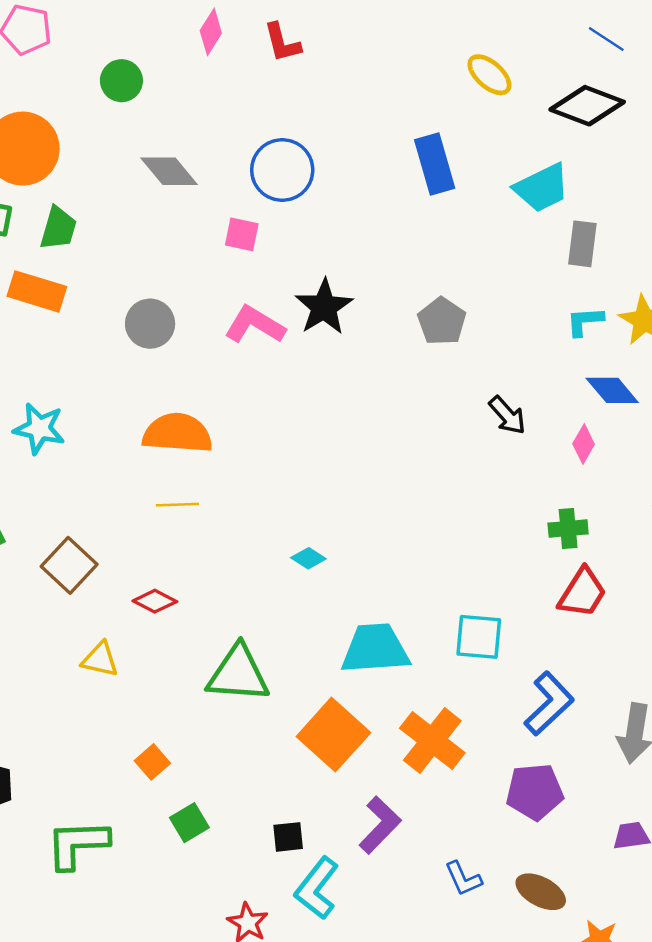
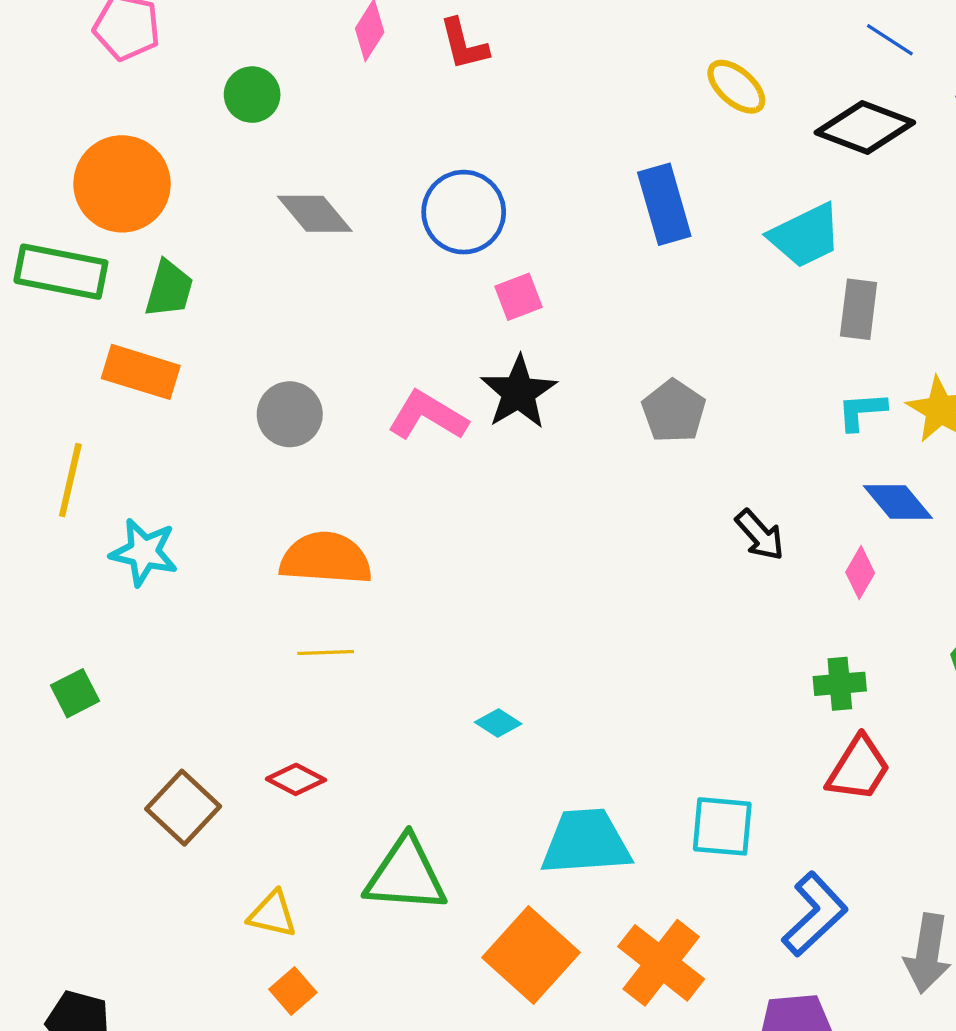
pink square: (242, 234) -> (519, 297), moved, turned -33
brown square: (69, 565) -> (183, 808), moved
yellow triangle: (100, 659) -> (272, 914), moved

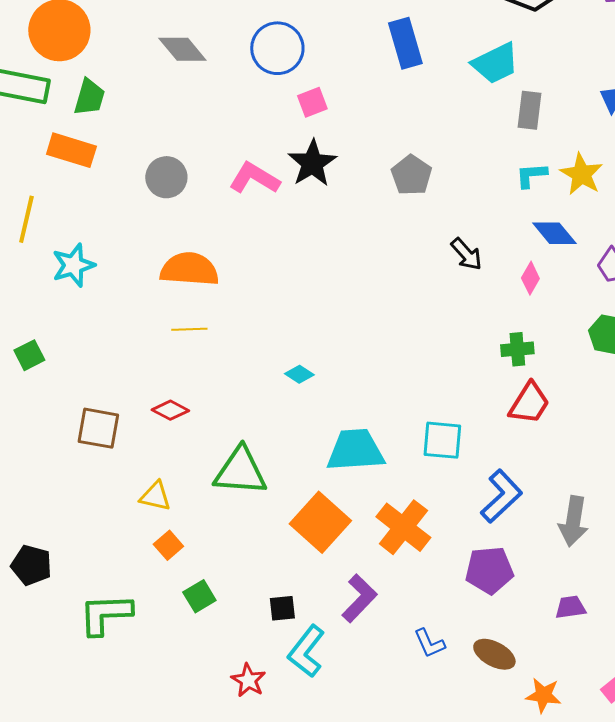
cyan star: (144, 552) -> (73, 265), turned -30
brown square: (183, 808) -> (98, 428), turned -33

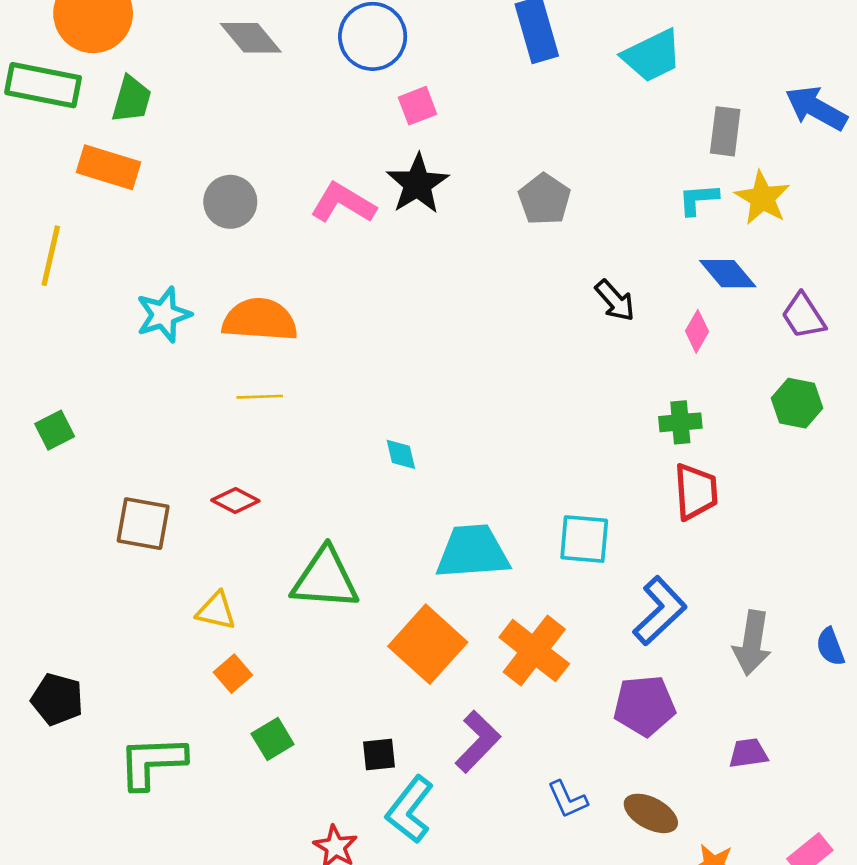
gray rectangle: (529, 110) -> (725, 131), moved
cyan star: (73, 265) -> (164, 315), moved
cyan diamond: (299, 374) -> (401, 454), turned 44
red trapezoid: (529, 403) -> (696, 492), turned -36

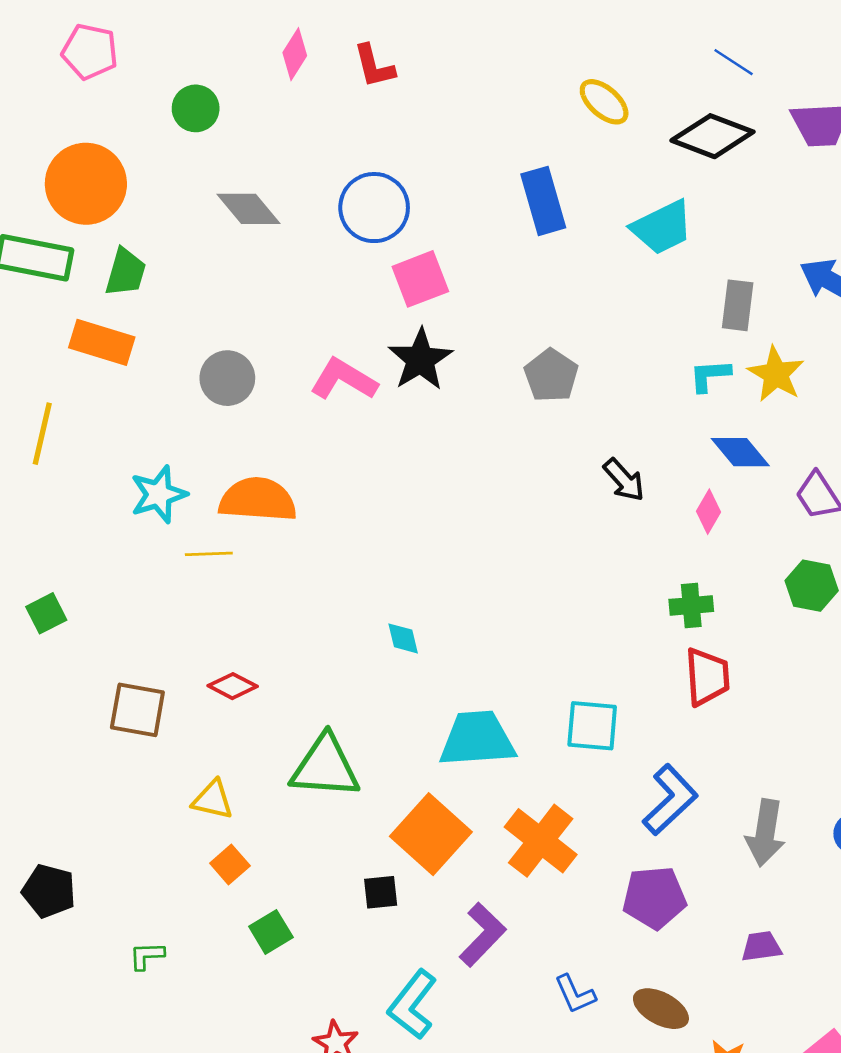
pink square: (417, 106) -> (420, 279), size x1.4
yellow line: (260, 397) -> (209, 554), moved
black square: (379, 754) -> (381, 892), moved
green L-shape: (152, 762) -> (147, 956), size x0.5

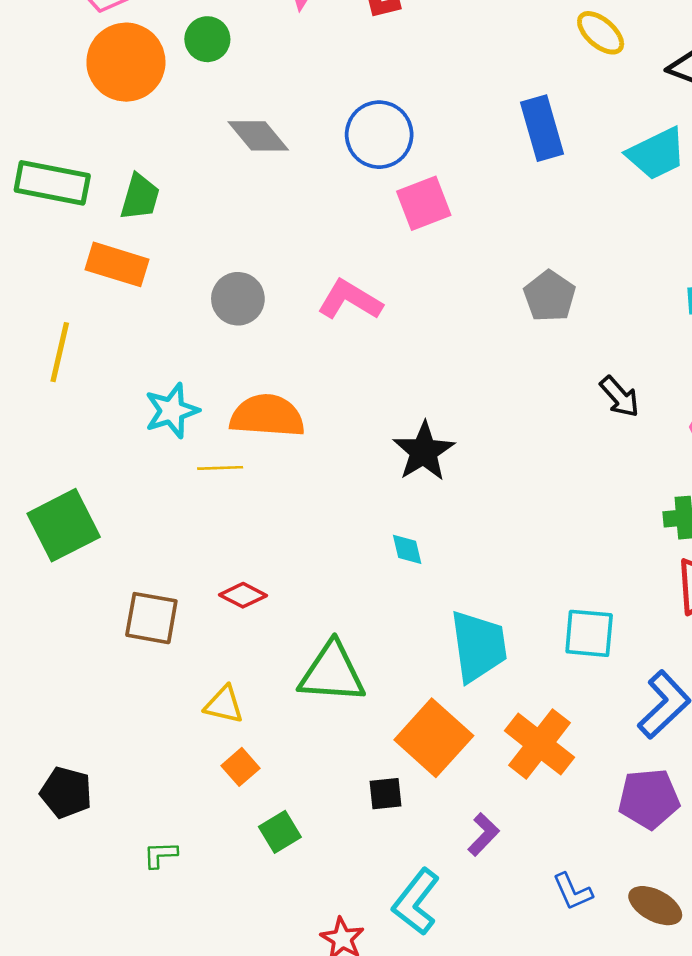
orange circle: (86, 184) -> (126, 62), moved
black star: (420, 360) -> (424, 451), moved
green square: (46, 613) -> (64, 525), size x1.8
cyan trapezoid: (477, 739) -> (478, 646), turned 86
purple L-shape: (482, 935) -> (483, 834), size x0.7

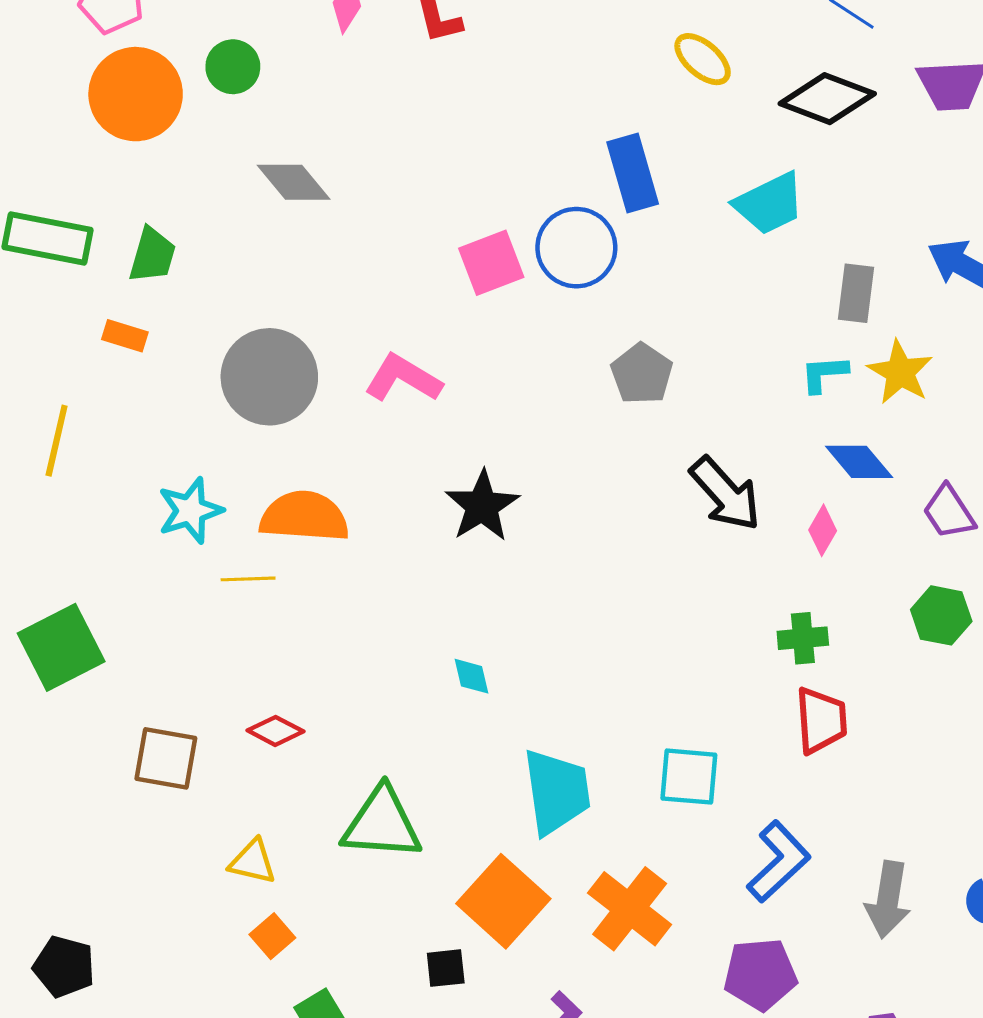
blue circle: (379, 135) -> (576, 248), moved
orange rectangle: (117, 264) -> (125, 336), size x0.6
gray circle: (238, 299) -> (269, 377), size x1.5
black arrow: (620, 397) -> (725, 494), size x1.5
black star: (424, 451) -> (482, 506), moved

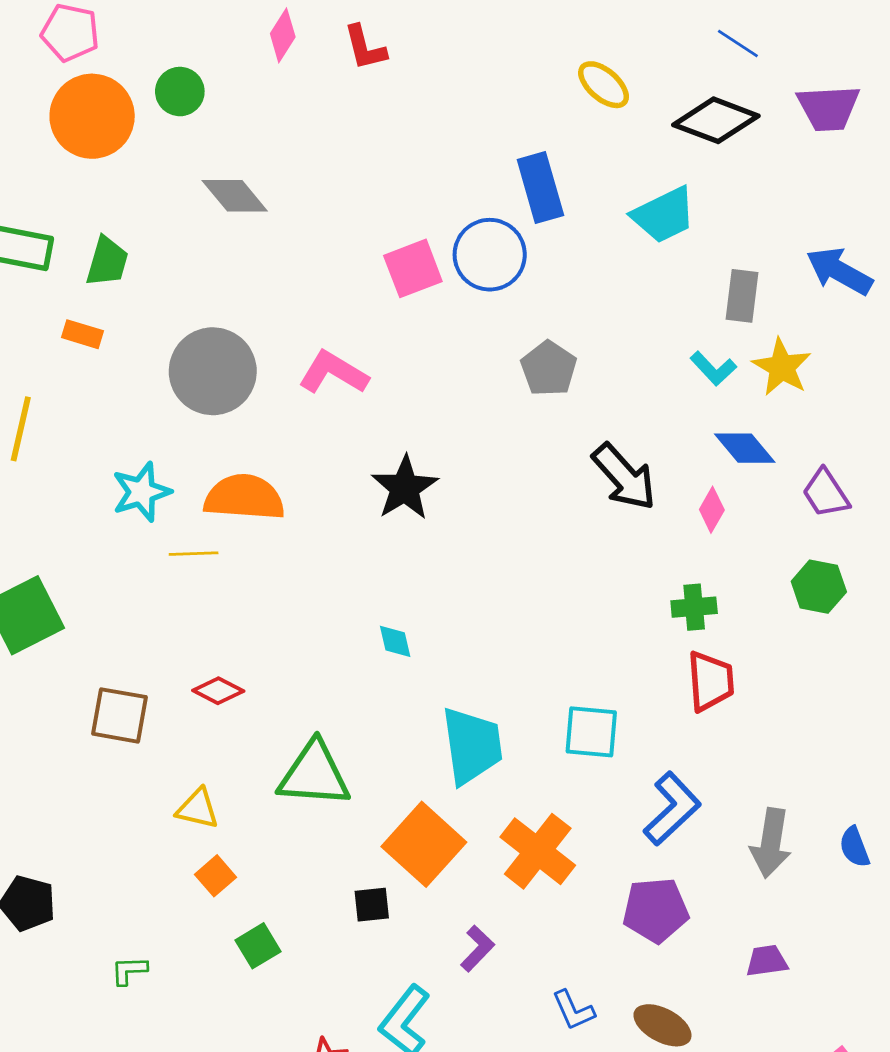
cyan L-shape: (824, 374) -> (713, 369), turned -129

